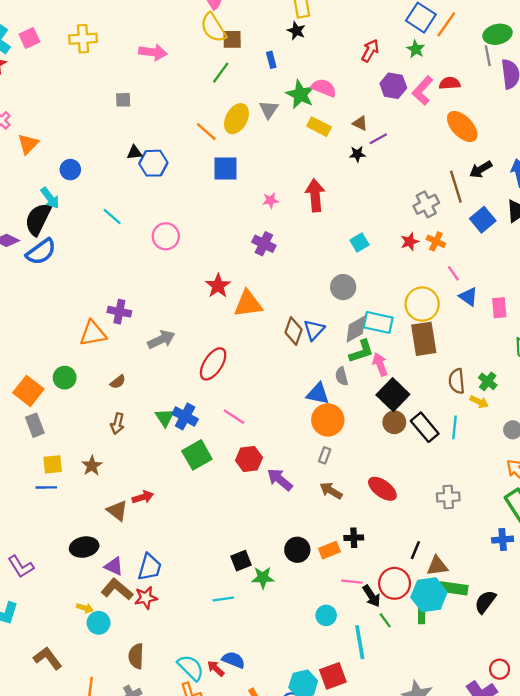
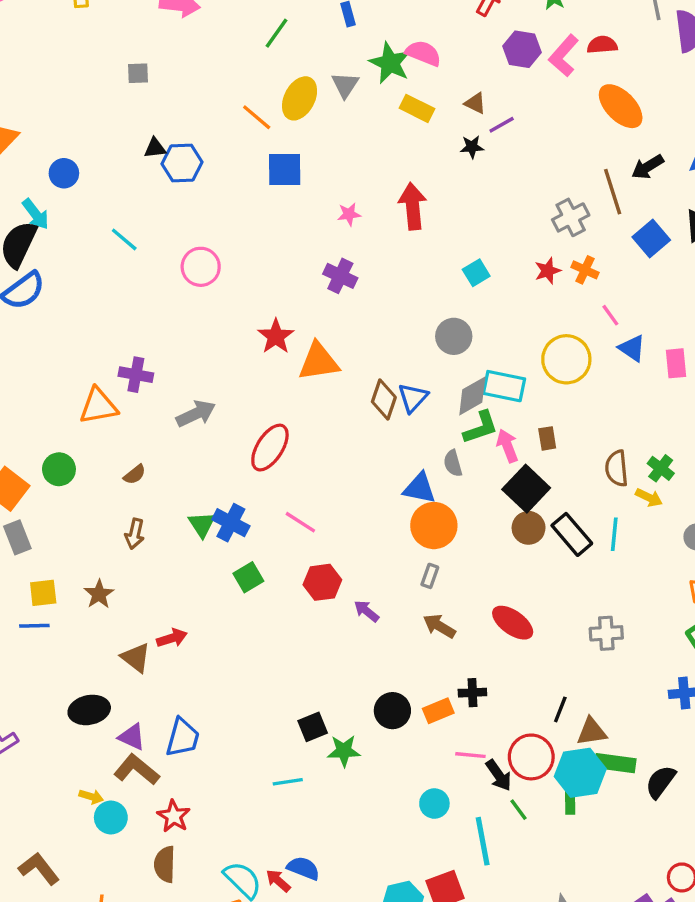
brown rectangle: (424, 339) -> (547, 438), moved, size x0.5
green square: (197, 455) -> (248, 577), size x0.7
purple arrow: (280, 480) -> (367, 611), size x0.7
red star: (146, 598) -> (174, 816), moved, turned -30

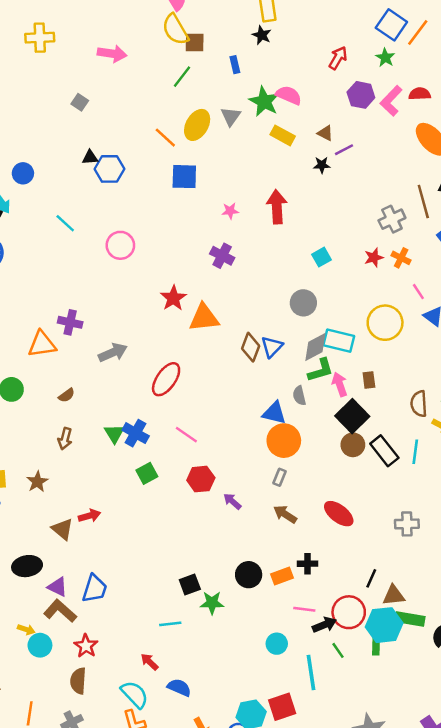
gray square: (138, 73) -> (80, 102), turned 35
black arrow: (499, 775) -> (324, 625), turned -80
red arrow: (278, 881) -> (150, 662), moved

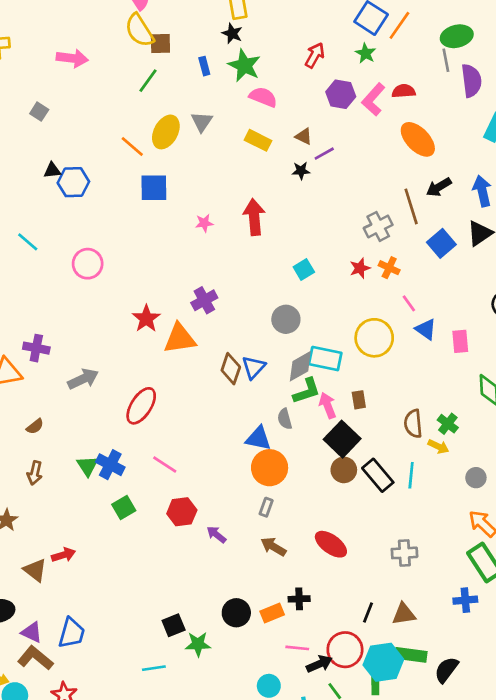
green star: (264, 101) -> (244, 65), moved
purple cross: (222, 256) -> (204, 300), moved, turned 35
brown triangle: (394, 595) -> (404, 614), moved

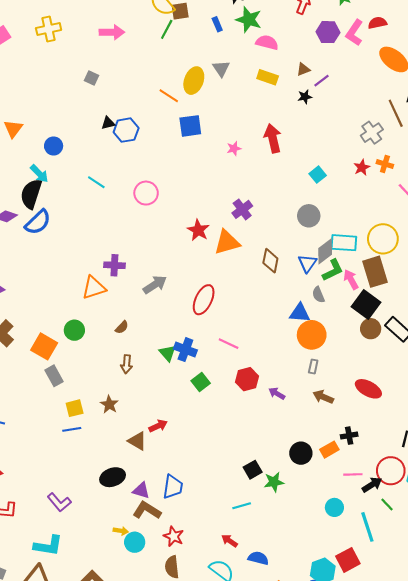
green line: (148, 81) -> (167, 29), moved
brown triangle: (304, 136) -> (303, 69), turned -40
yellow circle: (374, 338) -> (383, 239), moved
blue triangle: (254, 367) -> (307, 263), moved
brown rectangle: (359, 400) -> (375, 272), size x2.0

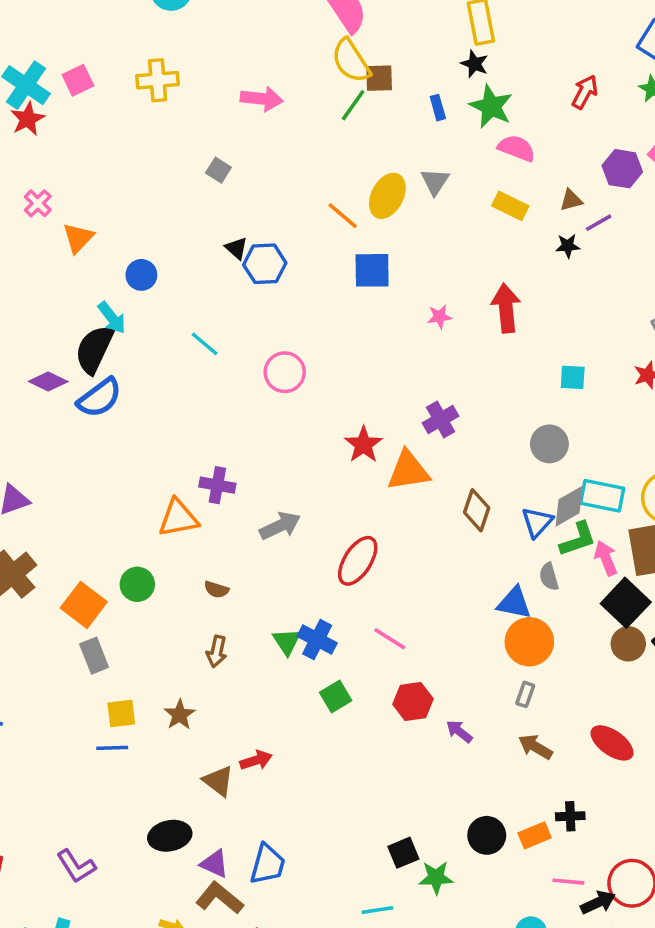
purple hexagon: (328, 32) -> (622, 169), moved
black triangle: (108, 123) -> (236, 248), turned 48
cyan square: (318, 175) -> (573, 377), turned 35
brown semicircle: (122, 327) -> (216, 589), turned 56

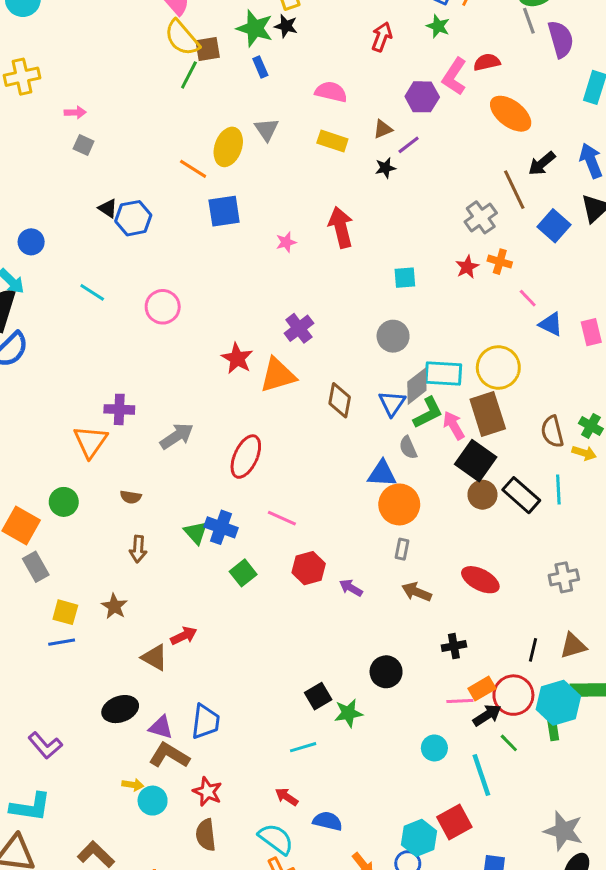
pink arrow: (262, 99) -> (75, 112), moved, size x0.6
green star: (491, 106) -> (255, 28), moved
orange triangle: (178, 518) -> (90, 442), turned -36
yellow square: (121, 714) -> (65, 612), turned 30
orange rectangle: (535, 835) -> (482, 689), moved

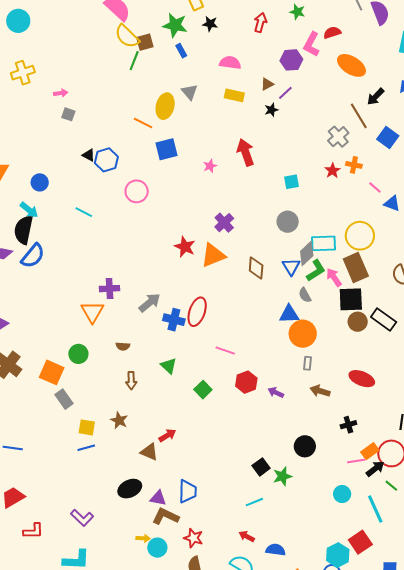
black star: (286, 26) -> (210, 24), moved
pink circle: (163, 307) -> (137, 191), moved
black square: (476, 461) -> (351, 299), turned -32
blue cross: (221, 527) -> (174, 320), moved

